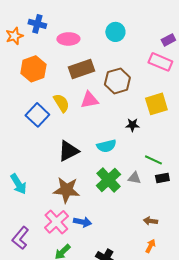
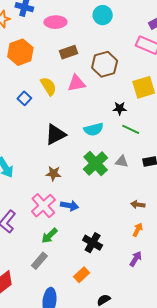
brown rectangle: (81, 69) -> (69, 52), size x0.7
blue square: (37, 115) -> (24, 98), size x0.6
green line: (153, 160) -> (131, 129), moved
brown star: (66, 190) -> (53, 174), size x0.6

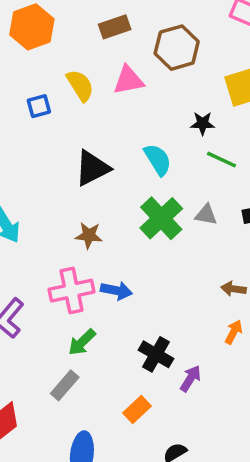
blue square: (24, 98) -> (39, 106), turned 32
cyan semicircle: (94, 129) -> (158, 160), turned -108
pink cross: (43, 206) -> (72, 291), turned 30
purple arrow: (136, 259) -> (190, 378), moved

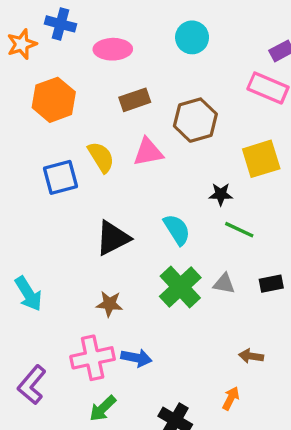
blue square: (39, 106) -> (61, 177), size x1.5
orange arrow: (234, 332) -> (231, 398), moved

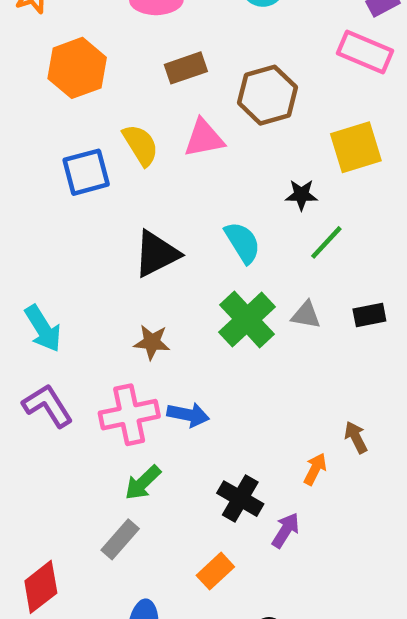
green line: (239, 230) -> (326, 242), turned -72
brown arrow: (251, 356) -> (356, 437), moved, turned 55
purple L-shape: (32, 385) -> (48, 406), moved, turned 108

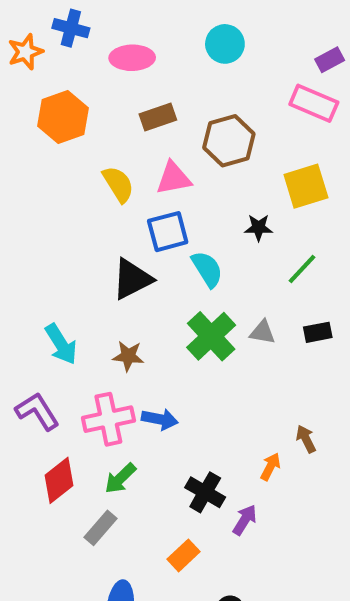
blue square: (86, 172) -> (168, 232), moved
green line: (326, 242) -> (302, 269), moved
cyan arrow: (43, 329) -> (61, 344), moved
red diamond: (41, 587) -> (59, 480), moved

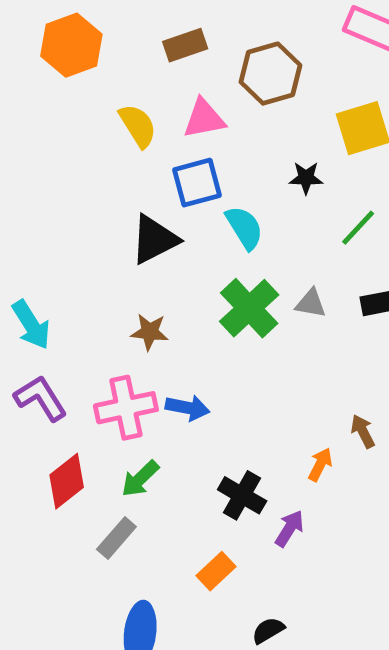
cyan arrow: (61, 344) -> (31, 325), moved

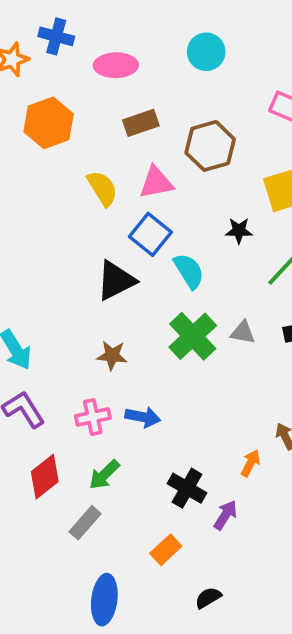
blue square: (197, 183) -> (150, 234), turned -36
pink cross: (126, 408) -> (93, 417), size x0.7

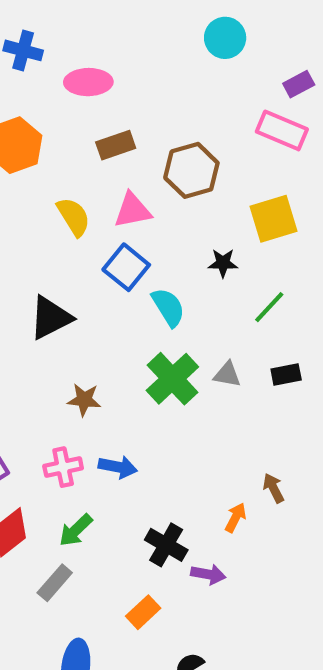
cyan circle: (206, 52) -> (225, 38), moved
black triangle: (116, 281) -> (50, 318), moved
purple arrow: (225, 515) -> (208, 574), turned 68

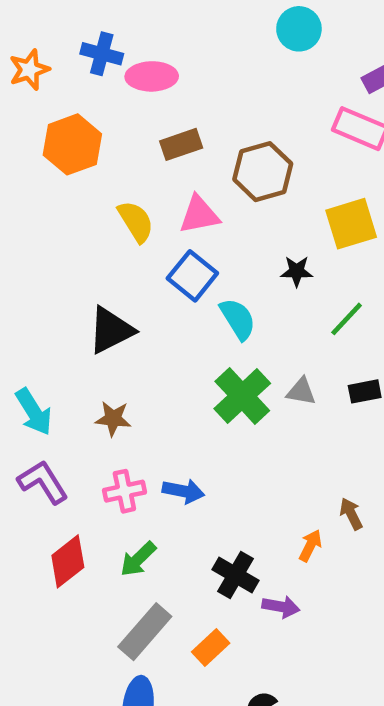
blue cross: (23, 50) -> (102, 54), moved
brown star: (84, 400) -> (113, 419), moved
gray rectangle: (55, 583) -> (145, 632), moved, size x1.4

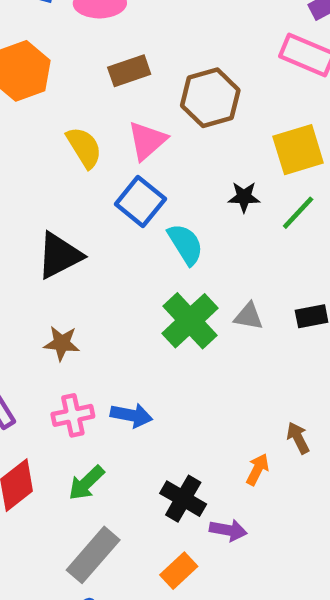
pink triangle: (199, 215) -> (147, 141), turned -30
green line: (347, 319) -> (298, 213), moved
orange rectangle: (211, 648) -> (179, 571), moved

